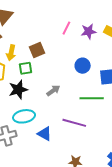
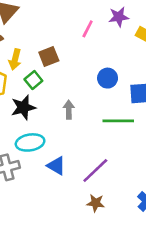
purple star: (89, 31) -> (119, 17), moved
green square: (26, 68) -> (33, 80), turned -32
gray arrow: (53, 90) -> (69, 110), turned -56
purple line: (74, 123) -> (95, 171), moved, turned -60

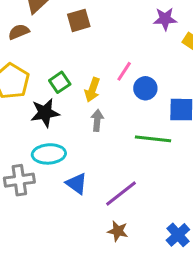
pink line: (88, 29) -> (124, 71), moved
brown square: (49, 56) -> (79, 20), moved
yellow arrow: (15, 59) -> (92, 90), moved

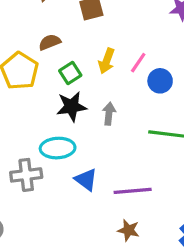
brown semicircle: (19, 32) -> (50, 42), moved
yellow arrow: (92, 90) -> (107, 61), moved
black star: (45, 113) -> (72, 107), moved
purple line: (121, 194) -> (133, 191), turned 32

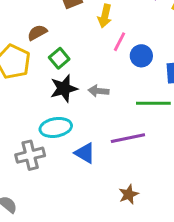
yellow arrow: (107, 61) -> (105, 16), moved
gray arrow: (109, 114) -> (99, 91), turned -84
purple line: (133, 191) -> (128, 138), moved
brown star: (128, 230) -> (129, 194), turned -30

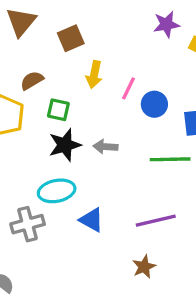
yellow arrow: (105, 16) -> (94, 75), moved
green square: (59, 58) -> (58, 110), turned -36
purple line: (128, 138) -> (156, 221), moved

